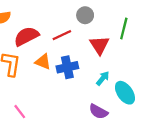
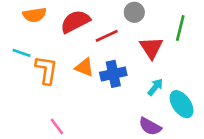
red semicircle: (26, 36) -> (75, 21), moved

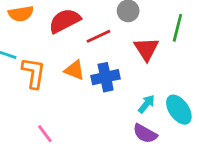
cyan arrow: (155, 87) -> (146, 104), moved

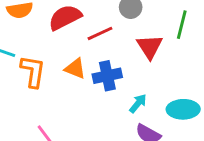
cyan arrow: (146, 104) -> (138, 103), moved
cyan ellipse: (179, 110) -> (183, 109), turned -56

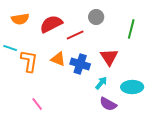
red triangle: (150, 47) -> (109, 57), moved
blue cross: (107, 76) -> (80, 64), turned 30

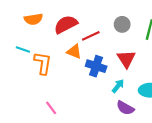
gray circle: (96, 17) -> (122, 24), moved
orange triangle: (58, 59) -> (74, 52), moved

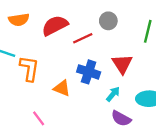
gray circle: (122, 24) -> (108, 21), moved
orange triangle: (74, 52) -> (62, 88), moved

